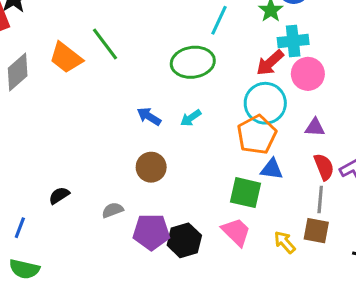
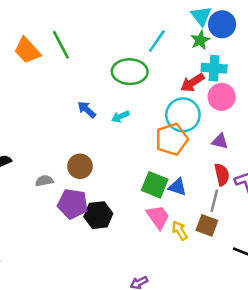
brown circle: (151, 167) -> (80, 166), moved
blue triangle: (272, 169) -> (177, 187), moved
pink trapezoid: (236, 232) -> (158, 217), moved

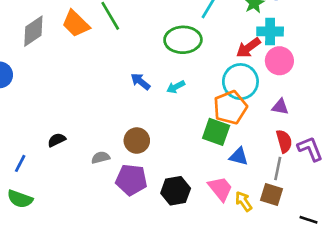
green square: (155, 185) -> (216, 132), moved
black hexagon: (98, 215) -> (176, 191), moved

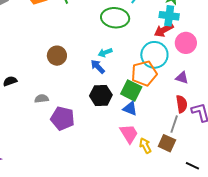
cyan cross: (270, 31) -> (169, 16), moved
blue arrow: (140, 81) -> (98, 67), moved
brown circle: (137, 141) -> (57, 56), moved
blue triangle: (239, 156) -> (130, 109), moved
black hexagon: (176, 191) -> (101, 95), moved

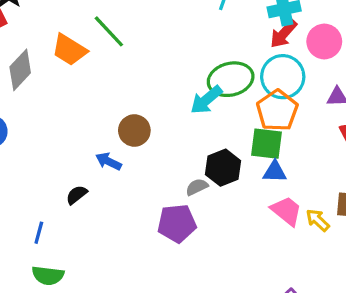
green ellipse: (115, 18) -> (231, 79), moved
cyan arrow: (105, 53) -> (206, 100), size x1.5
blue arrow: (98, 67) -> (109, 161), moved
gray semicircle: (42, 99) -> (197, 187), moved

